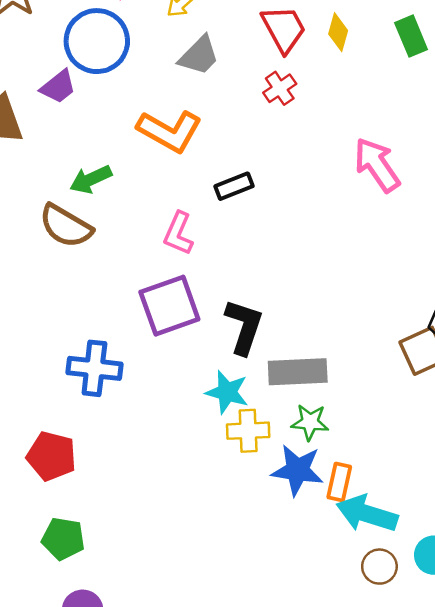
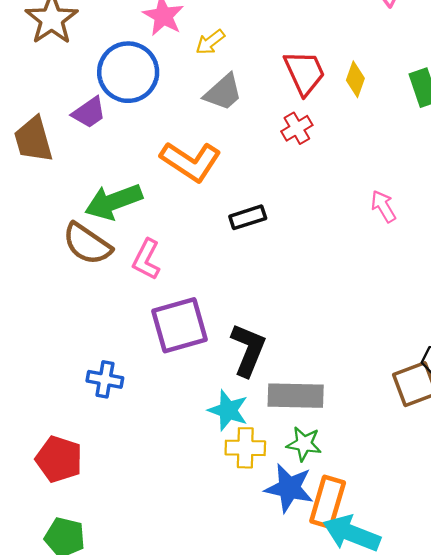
pink arrow: (377, 165) -> (383, 206), size x0.6
green arrow: (91, 179) -> (114, 202), size x1.4
pink L-shape: (178, 233) -> (146, 259), moved
blue cross: (94, 368) -> (105, 379), size x0.7
orange rectangle: (339, 482) -> (328, 502), size x1.4

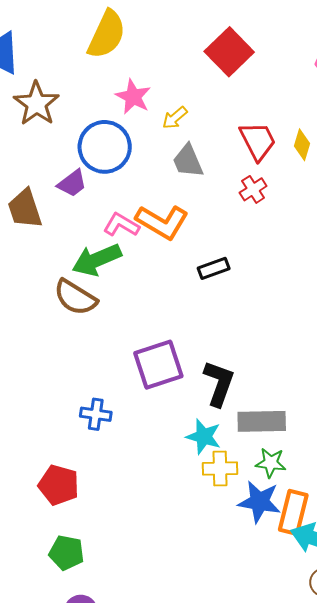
gray trapezoid: (223, 92) -> (188, 161), turned 111
pink L-shape: (146, 259) -> (121, 225), moved, turned 96

